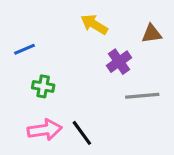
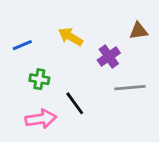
yellow arrow: (94, 24) -> (71, 37), moved
black line: (82, 133) -> (75, 103), moved

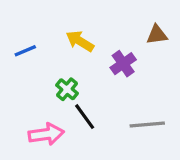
green cross: (39, 79) -> (67, 89), moved, turned 30
gray line: (130, 88) -> (147, 125), moved

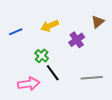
brown triangle: (157, 35) -> (98, 22), turned -32
yellow arrow: (80, 41) -> (50, 26), turned -54

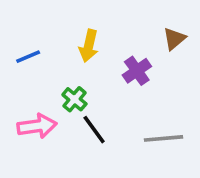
yellow arrow: (50, 26) -> (89, 46), turned -54
pink arrow: (29, 84) -> (37, 126), moved

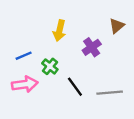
blue line: (28, 57) -> (24, 56), moved
black line: (94, 130) -> (75, 87), moved

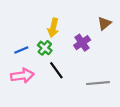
green cross: (50, 66) -> (45, 48), moved
black line: (75, 87) -> (56, 70), moved

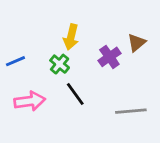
brown triangle: (104, 23) -> (137, 43), moved
blue line: (21, 50) -> (15, 61), moved

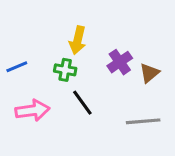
brown triangle: (137, 43) -> (149, 73), moved
green cross: (60, 64) -> (65, 70), turned -30

